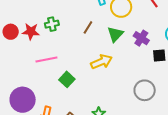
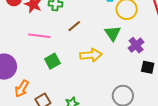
brown line: (88, 27) -> (74, 26), moved
green triangle: (115, 34) -> (113, 33), turned -36

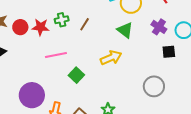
brown line: (74, 26) -> (85, 24), moved
purple cross: (136, 45) -> (159, 27), moved

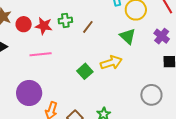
pink line: (56, 55) -> (41, 54), moved
green square: (76, 75) -> (85, 71), moved

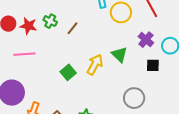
green cross: (65, 20) -> (50, 21), turned 32
green triangle: (128, 36) -> (119, 55), moved
yellow arrow: (111, 62) -> (95, 64), turned -45

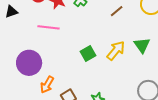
brown line: (72, 28) -> (117, 11), moved

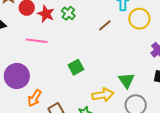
green triangle: (142, 45) -> (126, 80), moved
yellow arrow: (116, 50) -> (103, 95), moved, turned 40

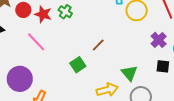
brown line: (105, 25) -> (98, 45), moved
pink line: (37, 41) -> (36, 42), turned 45

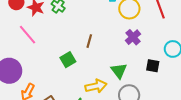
purple cross: (159, 40) -> (133, 37), moved
brown line: (98, 45) -> (89, 41), turned -32

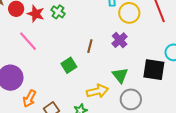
purple cross: (133, 37) -> (120, 40), moved
black square: (153, 66) -> (154, 70), size x1.6

